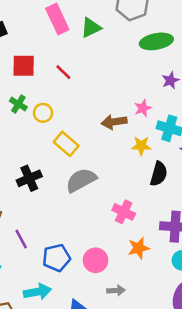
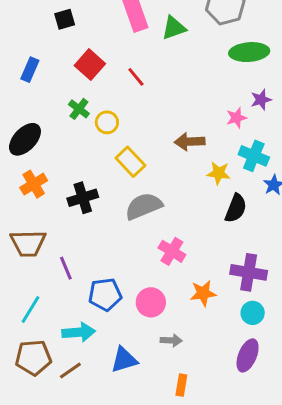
red square: (24, 66) -> (90, 65), turned 35
pink star: (143, 108) -> (236, 118), moved
pink cross: (124, 212) -> (172, 251), moved

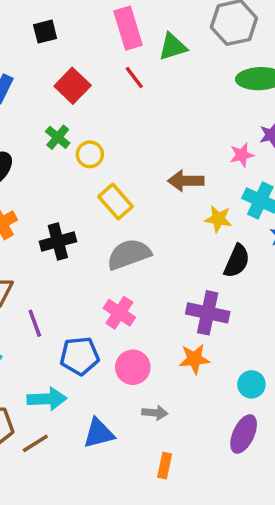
red line: (136, 77) -> (134, 77), moved
pink cross: (172, 251) -> (119, 313), moved
purple cross: (249, 272) -> (208, 313), moved

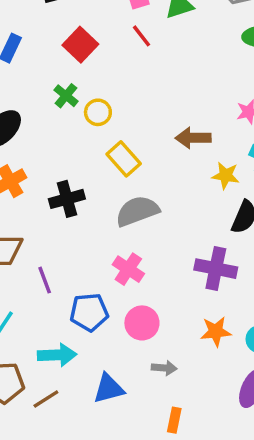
orange star: (194, 359) -> (216, 332), moved

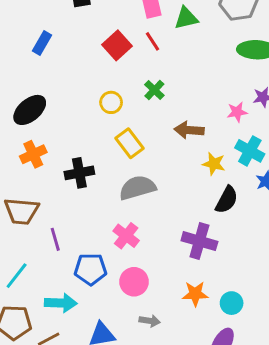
red square: (80, 45) -> (117, 45), moved
green cross: (66, 96) -> (154, 90), moved

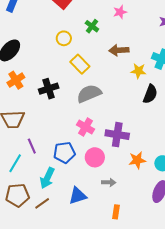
pink star: (237, 112) -> (120, 12), moved
purple line: (55, 239) -> (32, 146), moved
purple cross: (199, 241) -> (117, 135), moved
cyan arrow: (61, 303) -> (47, 178), turned 120

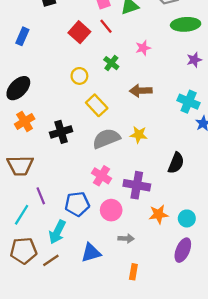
yellow star: (138, 71) -> (139, 135), moved
black semicircle: (150, 94) -> (176, 163), moved

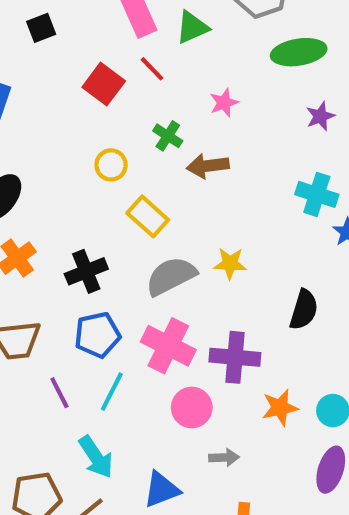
brown arrow: (141, 91) -> (208, 166), moved
pink cross: (101, 176) -> (168, 346), size x1.4
blue pentagon: (77, 204) -> (97, 335), moved
cyan line: (22, 215) -> (112, 392), moved
cyan arrow: (57, 232) -> (96, 457), turned -55

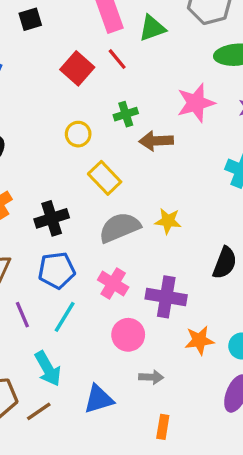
pink star: (224, 103) -> (196, 103), moved, size x1.6
green cross: (168, 136) -> (126, 114), turned 35
pink cross: (168, 346) -> (113, 284), size x0.7

